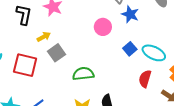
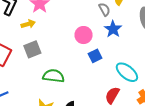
yellow arrow: (44, 37) -> (28, 24), moved
blue square: (130, 49) -> (95, 56), moved

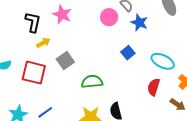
yellow arrow: (28, 24) -> (43, 43), moved
pink circle: (84, 35) -> (109, 17), moved

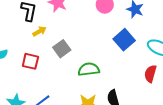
blue square: (128, 53) -> (124, 40), size x1.5
red square: (34, 73) -> (30, 61), size x0.7

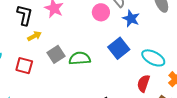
green semicircle: (89, 69) -> (80, 58), moved

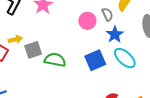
yellow arrow: (34, 36) -> (15, 39), moved
cyan ellipse: (153, 58) -> (125, 58), moved

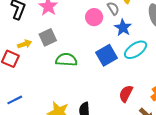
gray square: (33, 50) -> (48, 37), moved
cyan ellipse: (125, 58) -> (136, 50), turned -70

